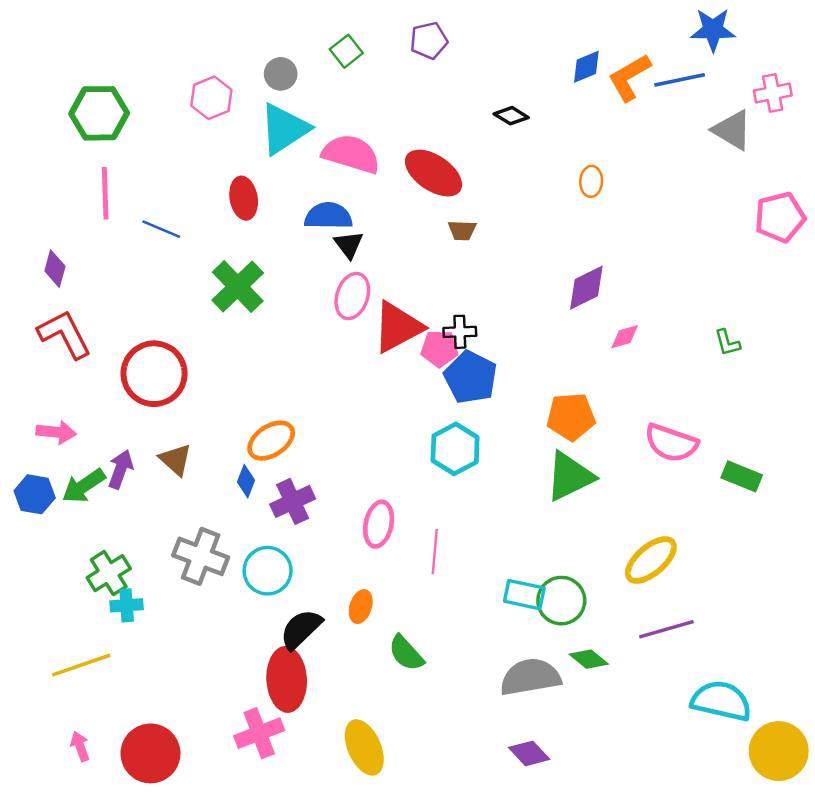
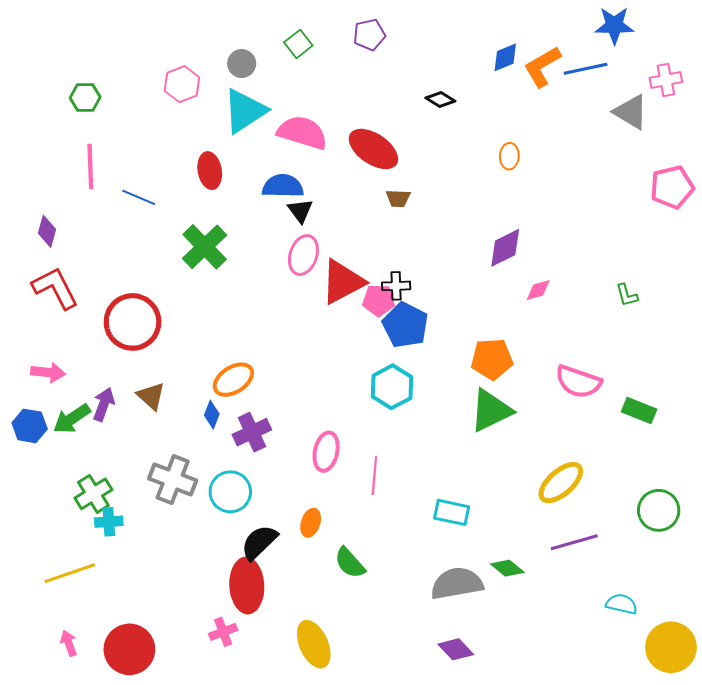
green hexagon: (99, 113) -> (85, 97), size x0.6
green circle: (561, 601) -> (659, 510), moved
cyan semicircle: (721, 701) -> (622, 604), size x0.6
pink cross: (259, 733) -> (223, 632), size x0.7

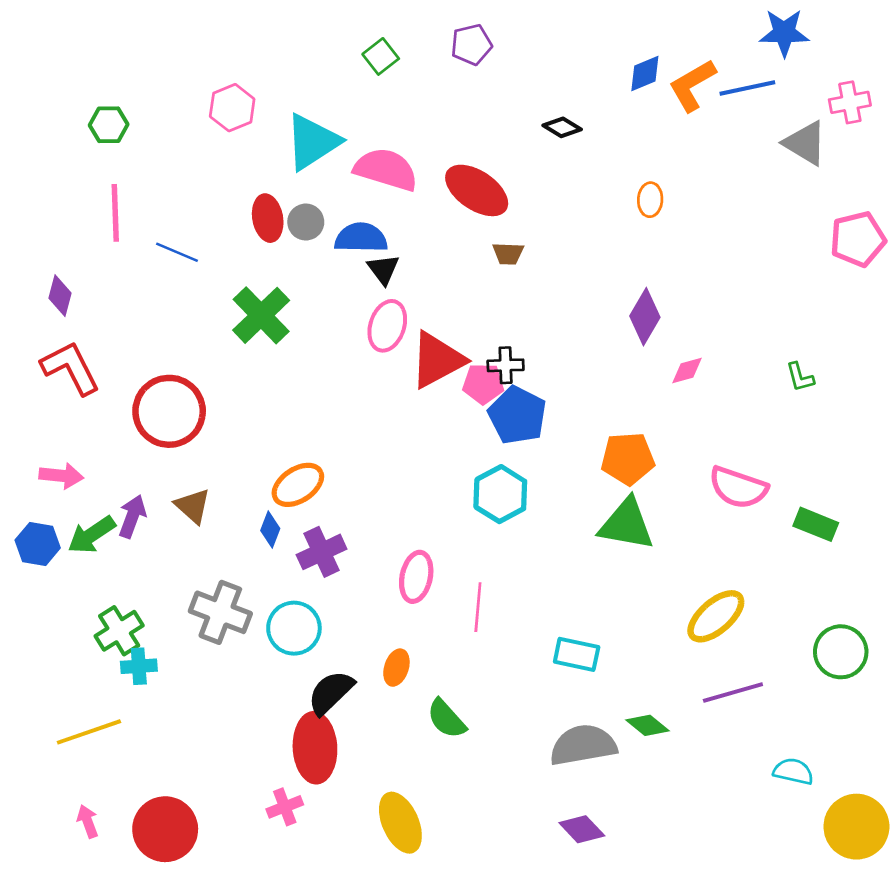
gray circle: (242, 64) -> (306, 222), moved
purple diamond: (505, 248) -> (645, 317), turned -33
green triangle: (491, 410) -> (626, 524), turned 36

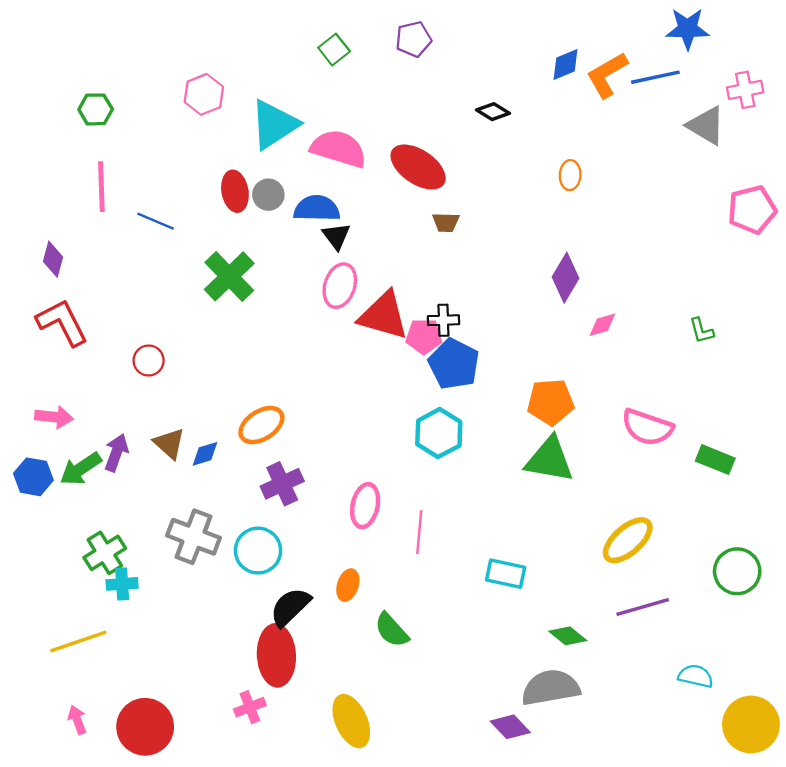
red triangle: (437, 360) -> (384, 316), turned 44
red circle: (169, 411) -> (149, 361), size x0.5
blue diamond: (270, 530) -> (205, 454), moved, turned 52
gray semicircle: (583, 745) -> (551, 688), moved

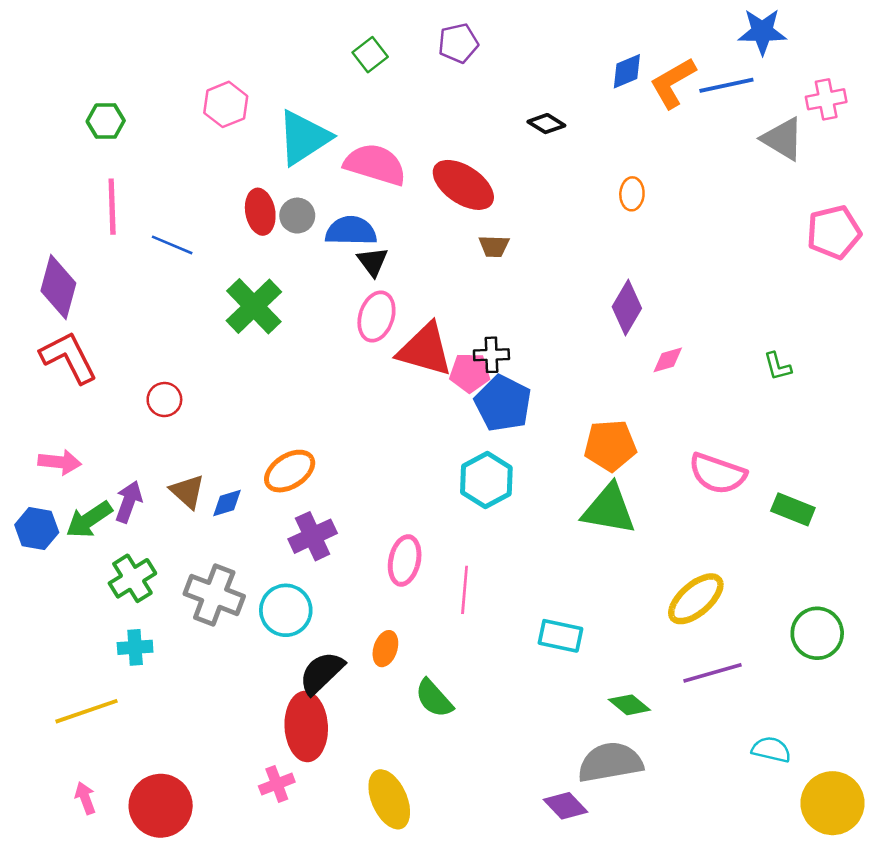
purple diamond: (53, 259) -> (58, 287), size x1.6
green cross: (105, 553) -> (132, 578), moved

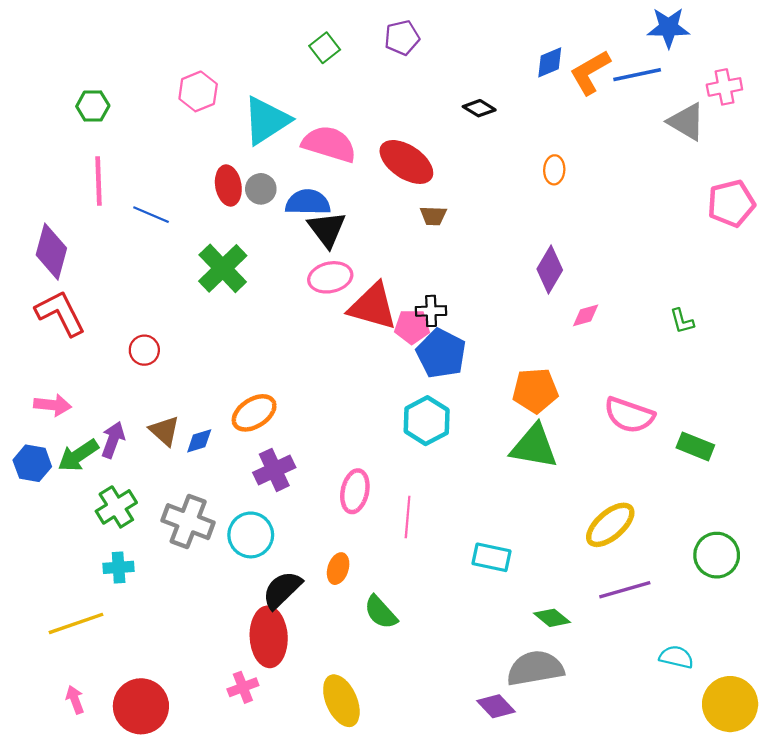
black triangle: (373, 262) -> (327, 229), size x1.4
pink ellipse: (376, 316) -> (330, 277), turned 60

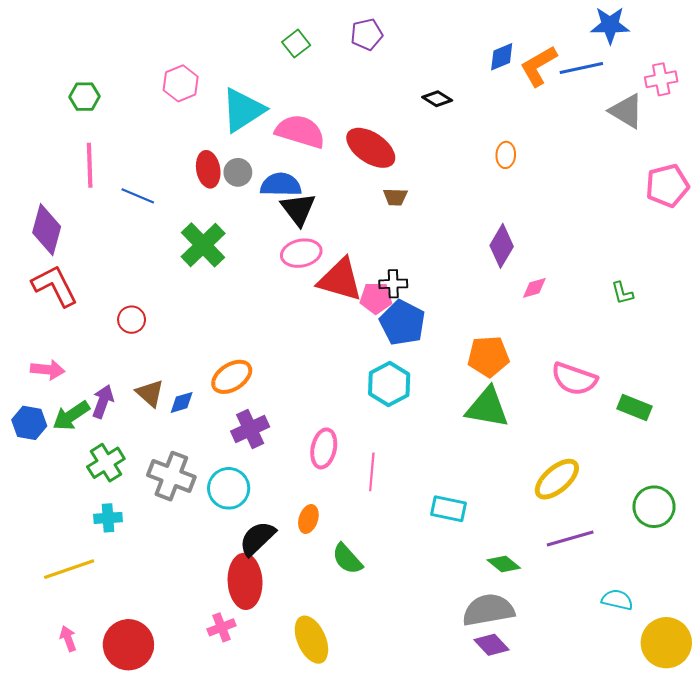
purple diamond: (496, 706) -> (491, 645), moved

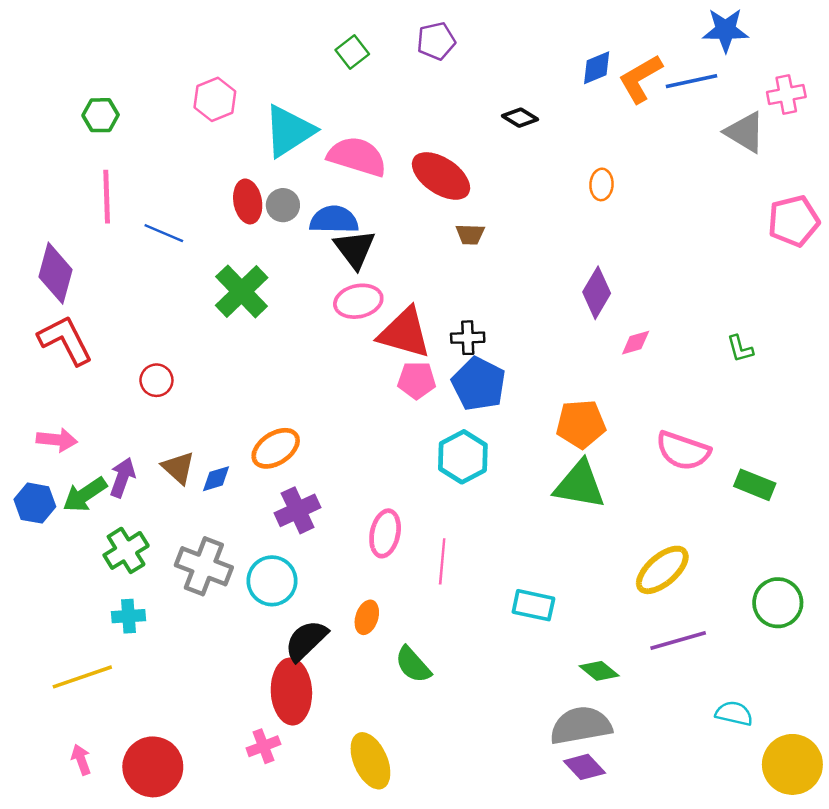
pink pentagon: (376, 298) -> (417, 380), moved

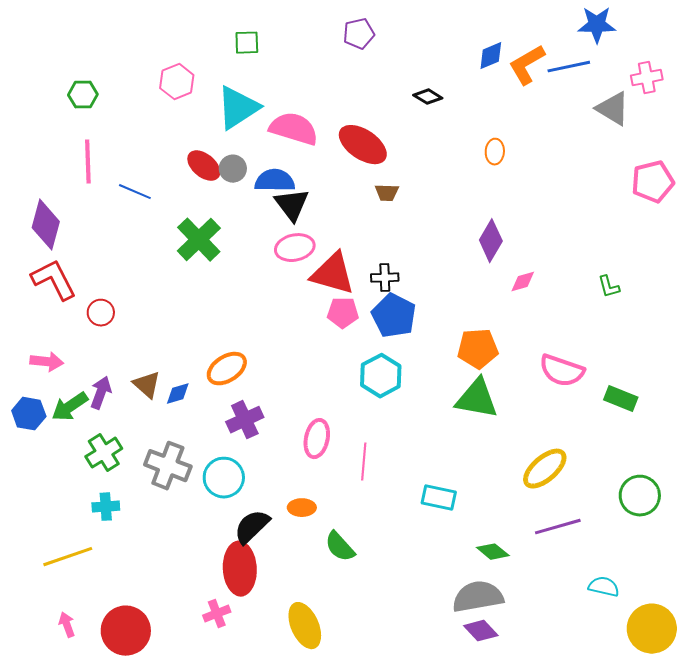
green square: (352, 52) -> (247, 43), moved, turned 36
red ellipse: (248, 201) -> (204, 166), turned -40
red circle: (156, 380) -> (101, 313), moved
orange ellipse: (367, 617) -> (302, 508), turned 72

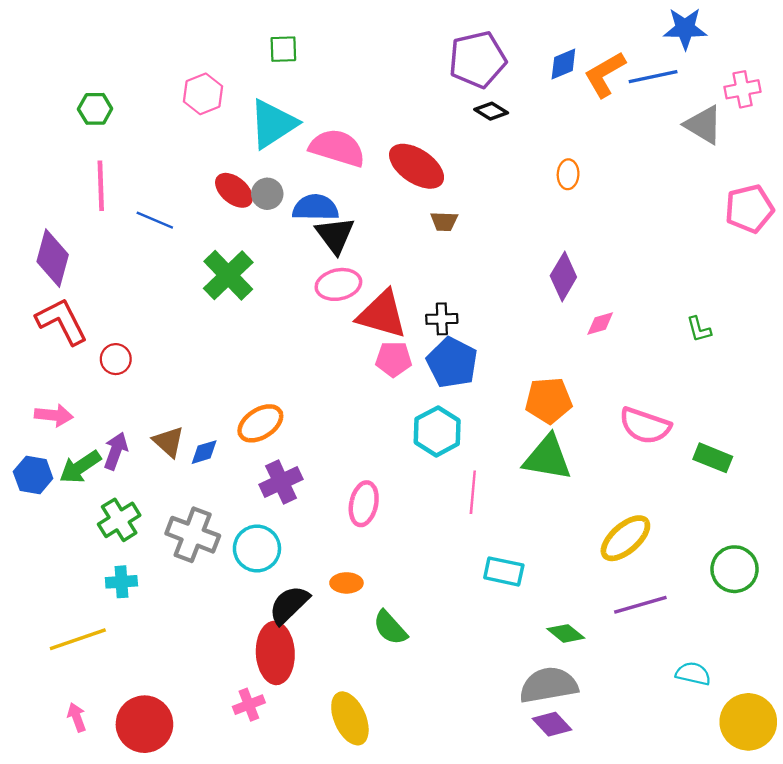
purple pentagon: (359, 34) -> (477, 59), moved, size x1.6
pink line: (364, 462) -> (473, 492), moved

